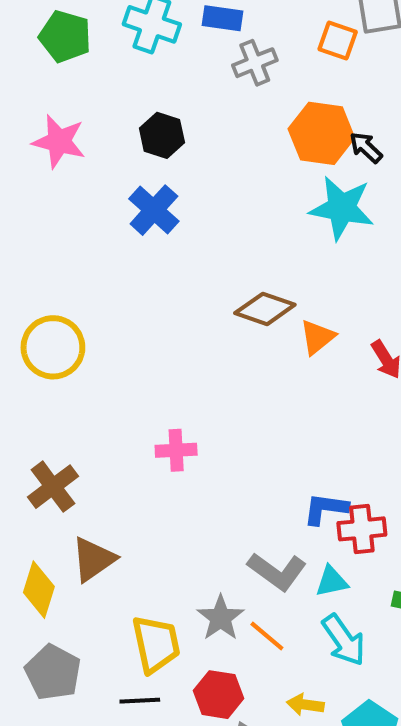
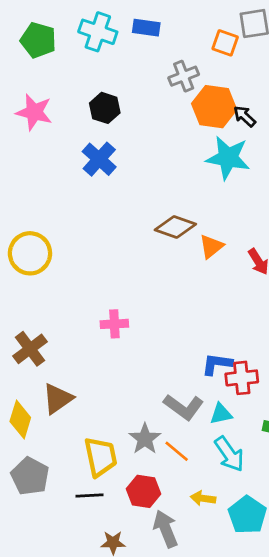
gray cross: (255, 63) -> (184, 76), moved

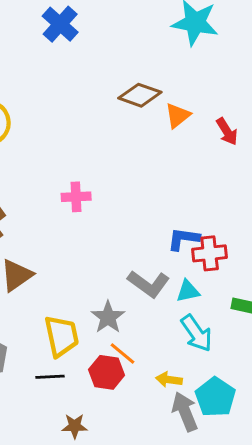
orange line: (177, 451) -> (122, 354), moved
gray arrow: (166, 529) -> (185, 412), moved

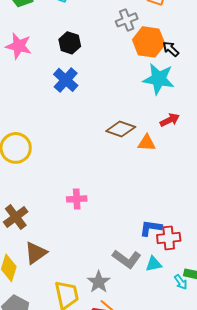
orange triangle: (178, 116) -> (147, 143), turned 42
red arrow: (227, 131) -> (170, 120), moved, turned -84
cyan arrow: (196, 333) -> (181, 282), moved, size x0.6

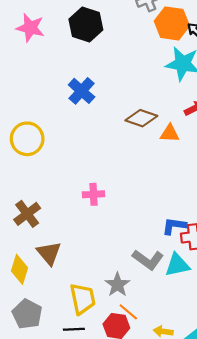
black hexagon: (70, 43) -> (86, 25), size x1.4
blue cross: (66, 80) -> (82, 91), moved
brown triangle: (36, 253) -> (49, 253), turned -35
cyan triangle: (154, 264) -> (177, 265), size x1.4

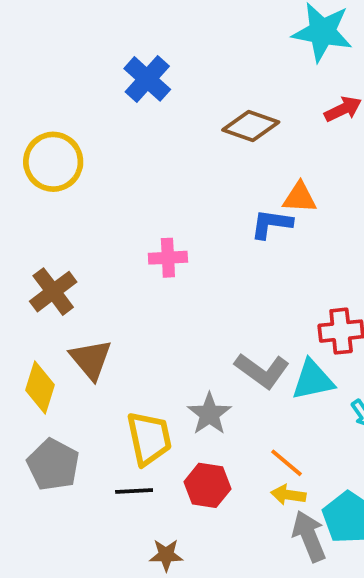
orange triangle: (170, 133) -> (300, 198), moved
blue L-shape: (174, 226) -> (271, 224), moved
orange line: (128, 312) -> (286, 463), moved

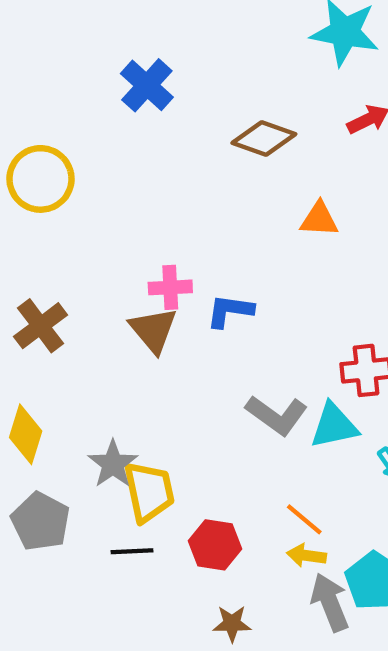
blue L-shape: (271, 224) -> (230, 311), moved
brown triangle: (91, 359) -> (153, 330), moved
gray star: (209, 414) -> (113, 464), moved
brown star: (166, 555) -> (232, 624), moved

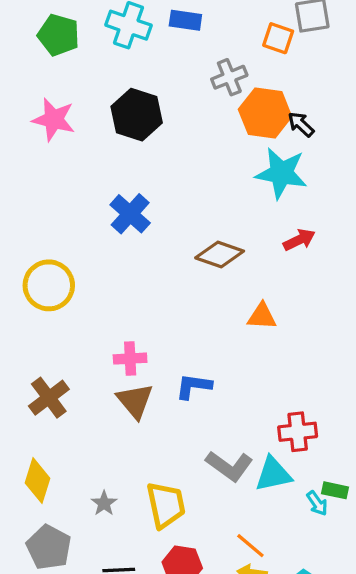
pink cross: (170, 287) -> (130, 359), moved
gray star: (113, 464) -> (104, 503), size x0.7
yellow trapezoid: (149, 492) -> (166, 505), moved

